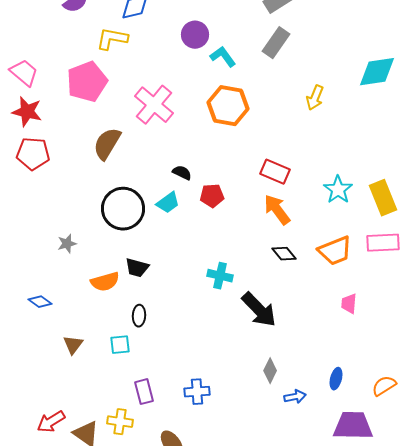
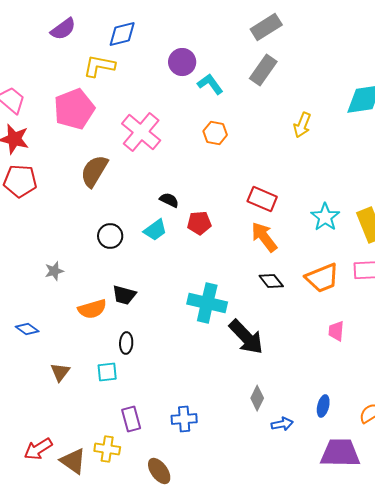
orange hexagon: (228, 106) -> (215, 133), size x0.6
black circle: (123, 209) -> (110, 236), size x0.6
cyan cross: (220, 276) -> (207, 303), size x1.5

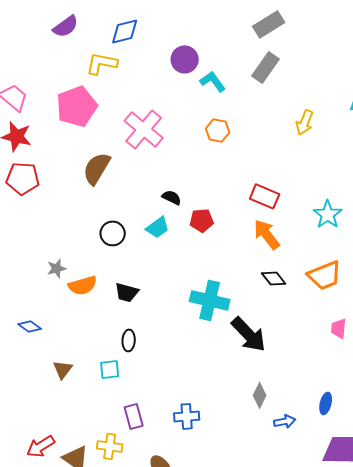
orange semicircle: (92, 309) -> (83, 285), moved

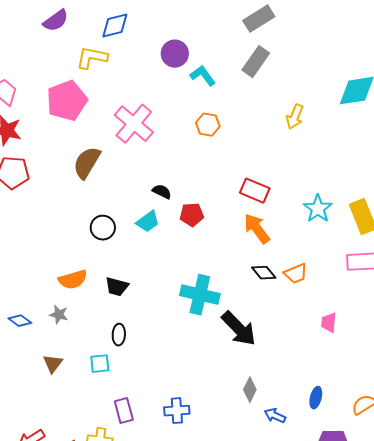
gray star: (57, 268) -> (59, 315), moved, turned 30
orange trapezoid: (325, 275) -> (296, 274), moved, size x0.7
blue arrow: (285, 421) -> (275, 416), turned -145

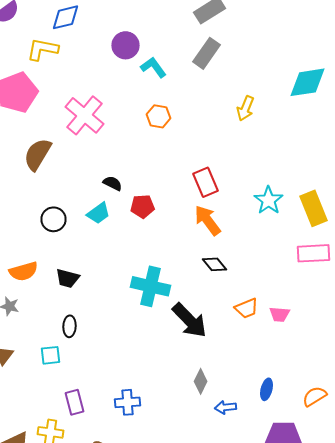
red rectangle: (255, 191) -> (206, 182), turned 44
orange trapezoid: (296, 274) -> (246, 308), moved
pink trapezoid: (329, 323) -> (280, 314), turned -90
blue arrow: (275, 416) -> (226, 407), turned -30

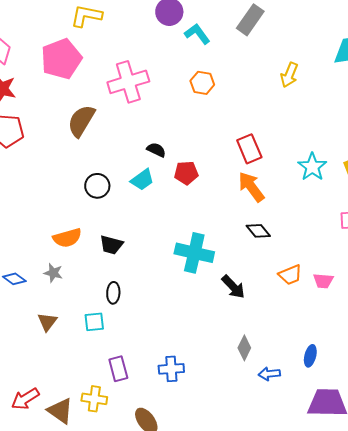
pink cross: (84, 115) -> (128, 82), turned 33
black arrow: (190, 320) -> (233, 287), size x0.7

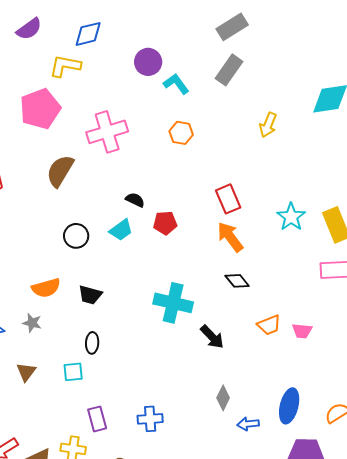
blue ellipse: (310, 356) -> (289, 406), size x1.6

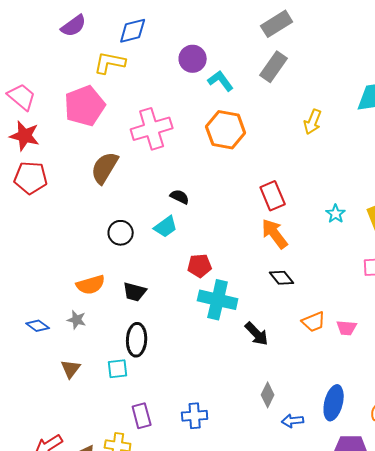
orange hexagon: (181, 133) -> (226, 130), size x1.6
cyan star: (291, 217) -> (336, 214), size x0.7
red pentagon: (165, 223) -> (200, 266), moved
black ellipse: (92, 343) -> (137, 340), size x1.5

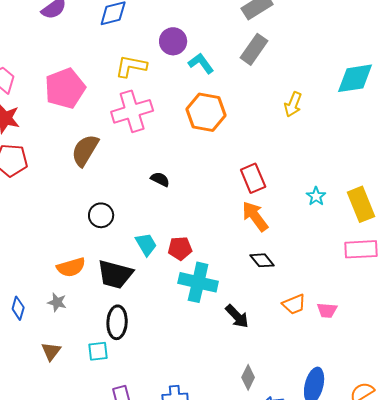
yellow L-shape: (110, 63) -> (131, 66), moved
cyan trapezoid: (166, 227) -> (146, 244), moved, turned -85
black trapezoid: (135, 292) -> (115, 274), size x1.5
blue diamond: (38, 326) -> (18, 308), turned 70

